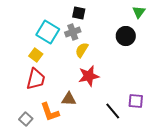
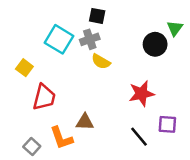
green triangle: (139, 12) -> (175, 28), moved
yellow semicircle: (82, 50) -> (101, 62), turned -91
yellow square: (36, 55) -> (24, 68), moved
red star: (89, 76) -> (142, 94), moved

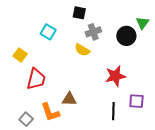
cyan square: (59, 39) -> (48, 32), size x0.7
gray cross: (90, 39) -> (93, 32), moved
black line: (139, 137) -> (113, 111), turned 42

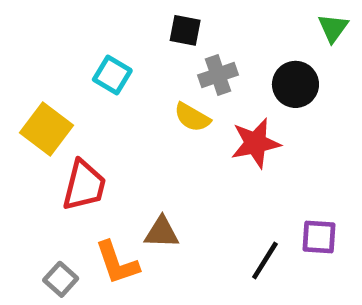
green triangle: (142, 23) -> (333, 28), moved
yellow square: (20, 55) -> (47, 129), size x1.5
red star: (115, 76) -> (256, 143), moved
black line: (113, 111) -> (265, 261), turned 30

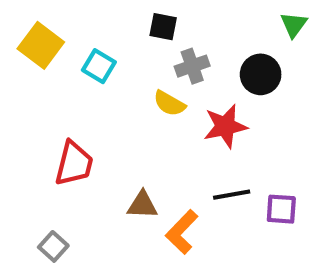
yellow square: (47, 129) -> (41, 45), moved
black line: (265, 261) -> (232, 195), moved, turned 48
orange L-shape: (117, 263) -> (182, 232), moved, turned 63

